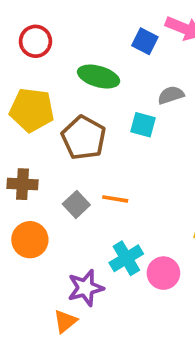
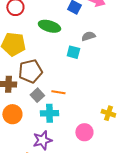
brown pentagon: (84, 138) -> (30, 71), moved, turned 30
cyan cross: (126, 258) -> (49, 113), moved, turned 30

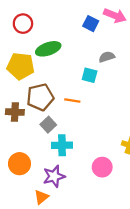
green ellipse: (49, 26) -> (48, 49), moved, turned -35
orange line: (58, 92) -> (72, 101), moved
orange circle: (12, 114) -> (20, 164), moved

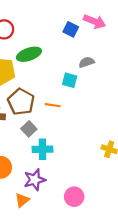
brown pentagon: (40, 97) -> (21, 102), turned -30
pink circle: (102, 167) -> (74, 197), moved

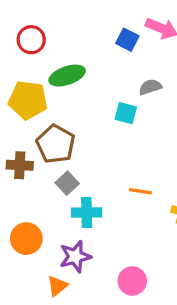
orange line: (53, 105) -> (140, 191), moved

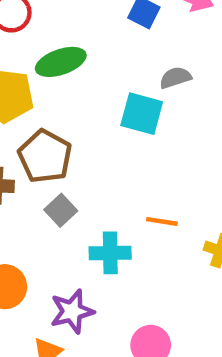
cyan square: (126, 113) -> (142, 114), size x1.4
cyan cross: (87, 212) -> (110, 253), moved

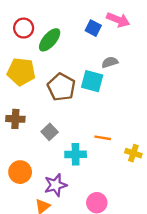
green ellipse: (61, 62) -> (50, 40), moved, turned -30
brown pentagon: (45, 156) -> (61, 87), moved

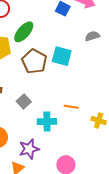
green ellipse: (50, 40) -> (24, 32), moved
gray semicircle: (110, 62) -> (92, 36), moved

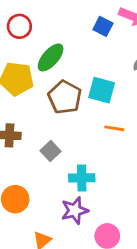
orange line: (71, 107) -> (114, 128), moved
purple star: (29, 149) -> (75, 210), moved

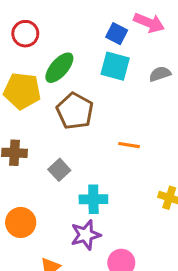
cyan square: (102, 90) -> (115, 66), moved

